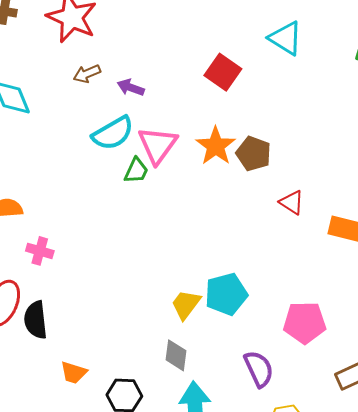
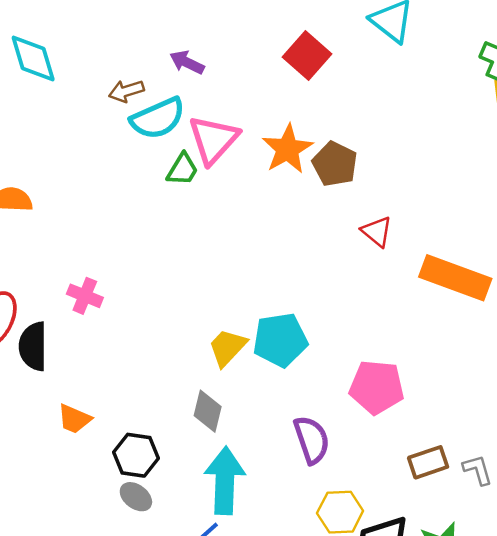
brown arrow: (87, 74) -> (126, 91), moved
pink cross: (40, 251) -> (85, 296), moved

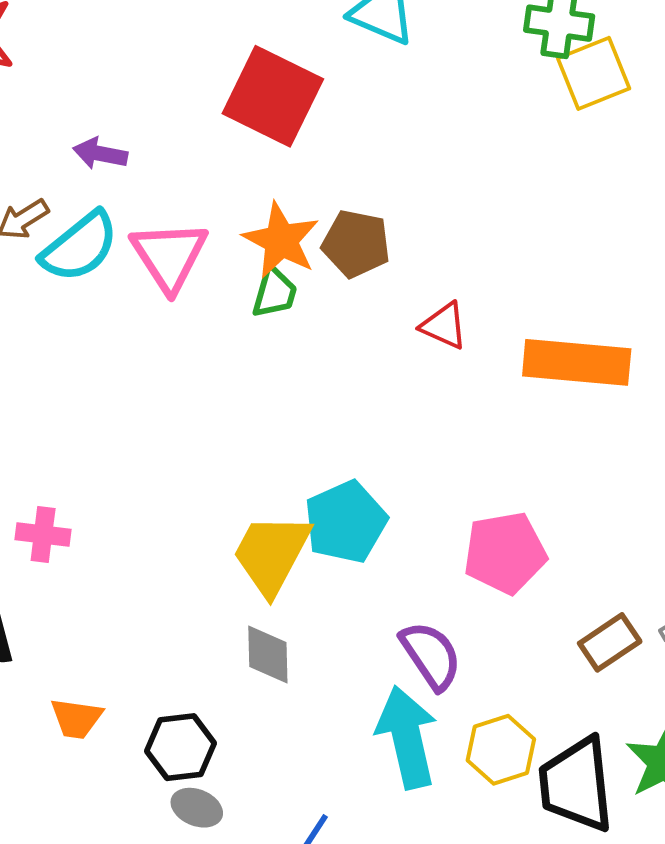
red square: (307, 56) -> (273, 96), size x1.4
green trapezoid: (182, 169) -> (274, 292), moved
yellow trapezoid: (227, 348) -> (272, 554), size x1.4
cyan arrow: (225, 481) -> (407, 737), moved

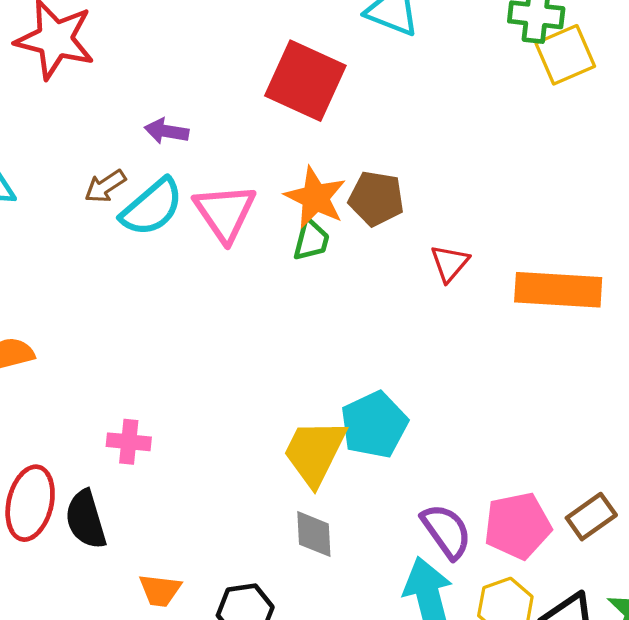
red triangle: (444, 326) -> (450, 263), turned 48
pink pentagon: (505, 553) -> (518, 526), moved

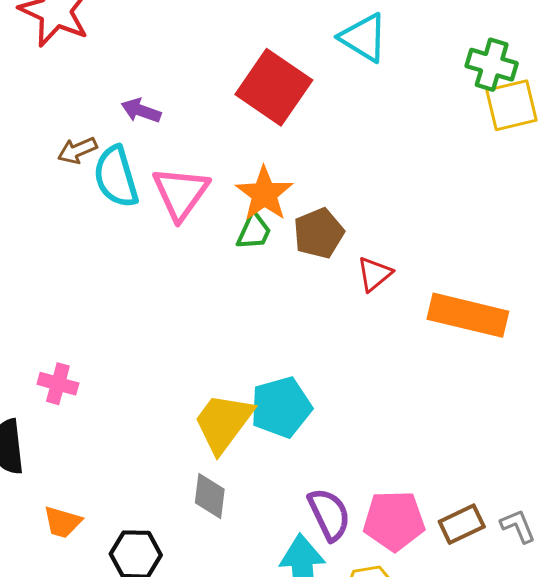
brown pentagon: (376, 199) -> (319, 233), moved, turned 30
cyan semicircle: (152, 207) -> (116, 177), turned 104

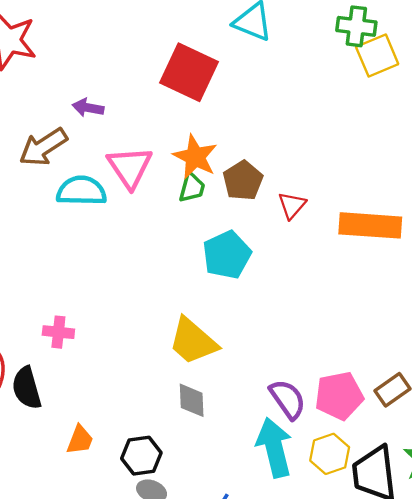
brown arrow: (77, 150) -> (43, 147), size x1.6
cyan semicircle: (116, 177) -> (81, 191), moved, turned 117
cyan pentagon: (281, 407) -> (227, 255), moved
yellow trapezoid: (223, 423) -> (193, 341), turned -76
orange trapezoid: (63, 522) -> (80, 440), turned -76

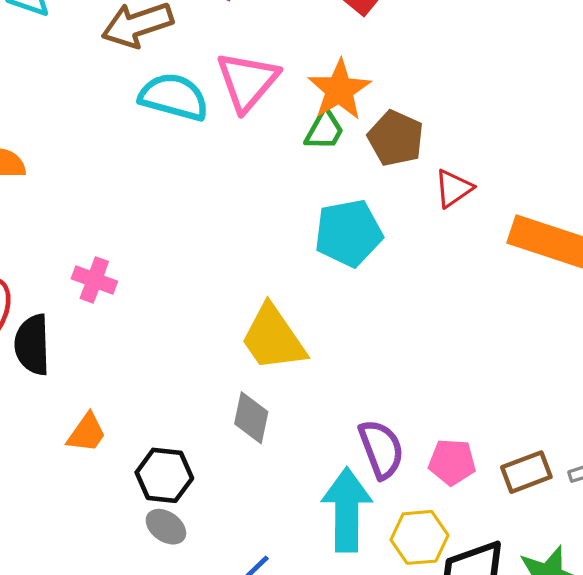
brown pentagon: (243, 181) -> (396, 138), turned -30
pink pentagon: (339, 396) -> (452, 462), size x0.7

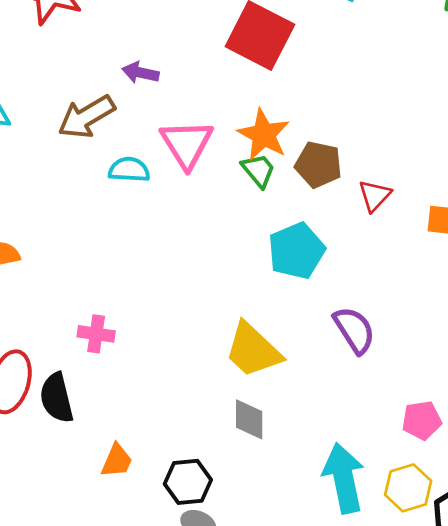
cyan semicircle: (174, 97) -> (129, 170), size x0.7
green trapezoid: (324, 130) -> (258, 170), turned -57
purple semicircle: (381, 449) -> (354, 330), moved

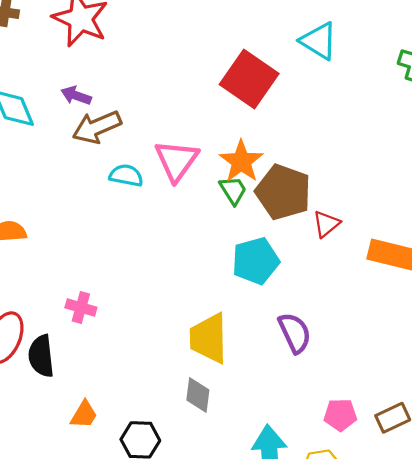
purple arrow: (140, 73) -> (76, 96), moved
brown pentagon: (318, 165) -> (283, 192), size x1.4
yellow trapezoid: (253, 350) -> (209, 338), turned 38

